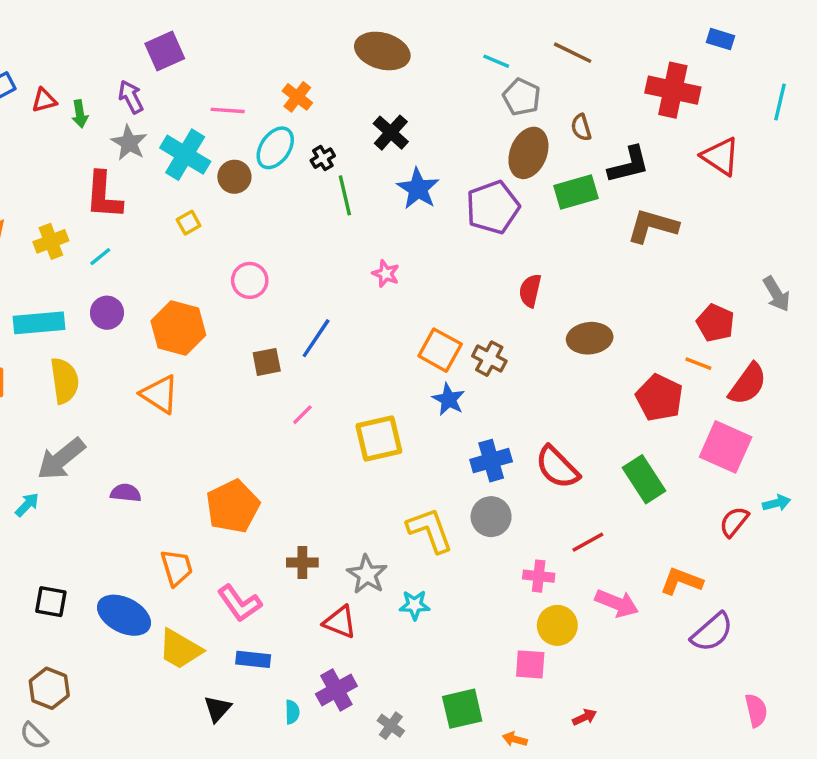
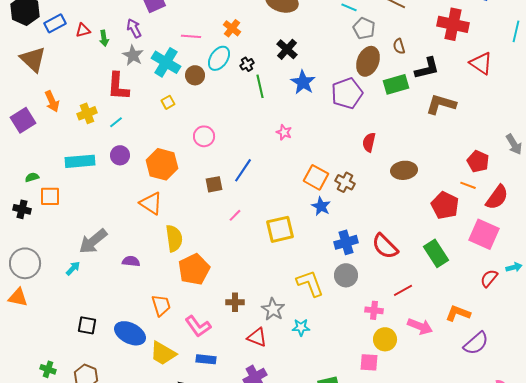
yellow semicircle: (65, 381) -> (174, 238), moved

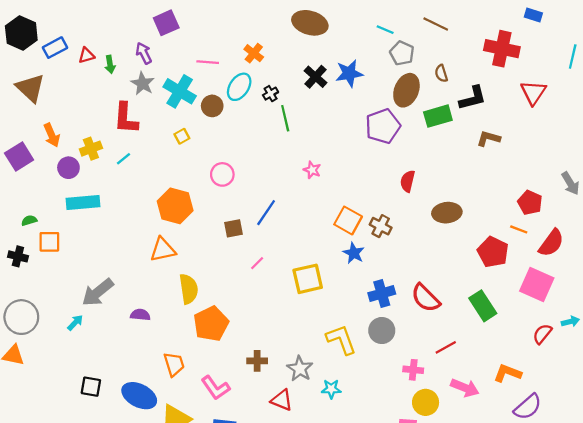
red triangle: (481, 63) -> (533, 92), turned 30
blue star: (303, 82) -> (349, 73), moved, turned 30
brown L-shape: (441, 104) -> (488, 139), size x0.7
purple circle: (120, 155) -> (68, 168), moved
orange triangle: (151, 203) -> (163, 250), turned -45

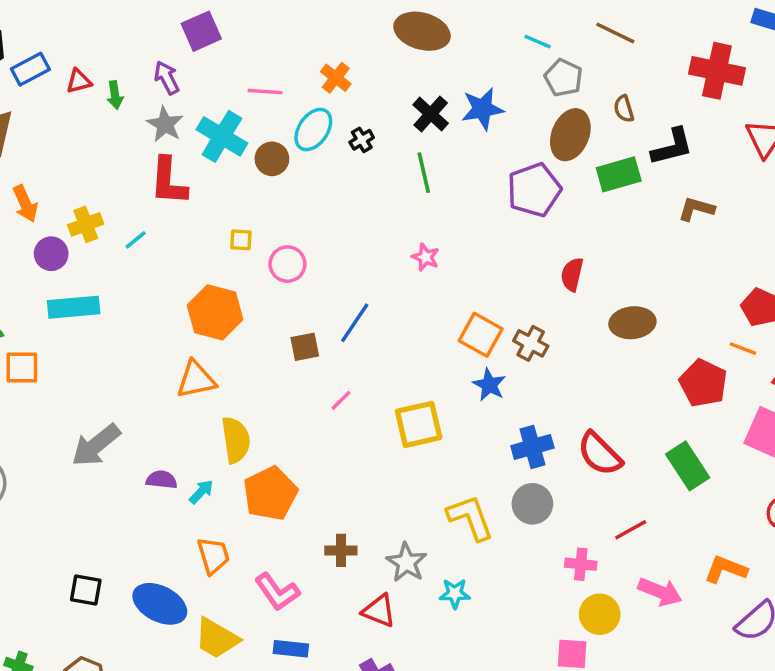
red L-shape: (126, 118) -> (168, 181), moved
green line: (285, 118) -> (424, 173), moved
yellow square: (182, 136) -> (241, 240), moved, turned 32
cyan arrow: (75, 323) -> (201, 492), moved

